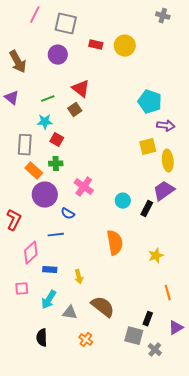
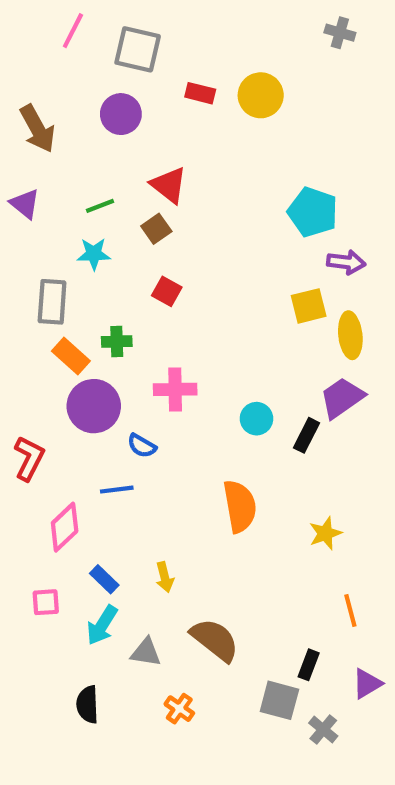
red square: (57, 140) -> (167, 291), moved
pink cross: (84, 187) -> (175, 389), turned -36
blue rectangle: (50, 270) -> (104, 579), moved, turned 40

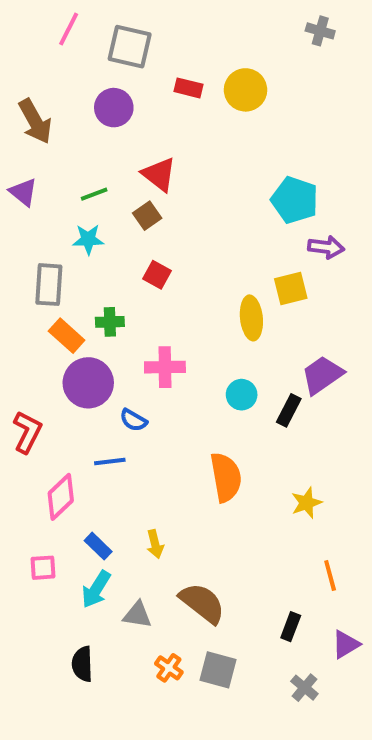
yellow ellipse: (350, 335) -> (251, 318), moved
gray square: (279, 700) -> (218, 670), moved

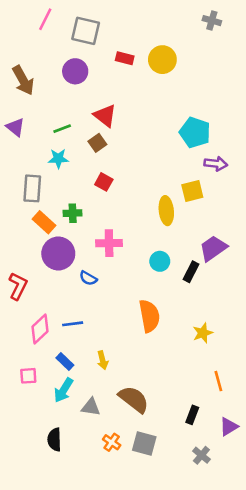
blue line: (110, 461) -> (73, 324), moved

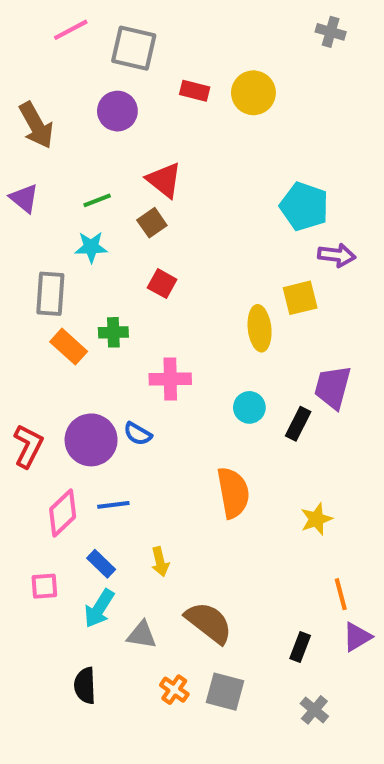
pink line: (45, 19) -> (71, 30), turned 35
purple trapezoid: (213, 248) -> (333, 387), turned -40
purple circle: (58, 253) -> (91, 440), moved
purple triangle: (229, 427) -> (357, 637), moved

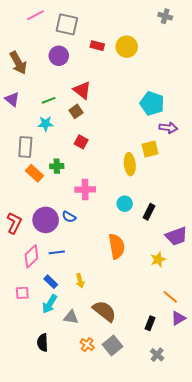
purple trapezoid: (333, 387) -> (176, 236), moved, turned -125
orange line: (341, 594) -> (170, 297), turned -35
gray square: (225, 692) -> (112, 346), turned 36

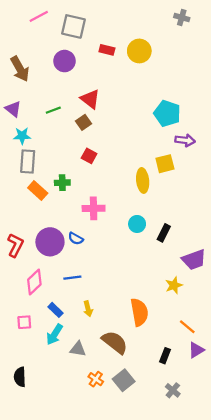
cyan star: (46, 124) -> (22, 136), moved
orange semicircle: (117, 246) -> (139, 312), moved
blue line: (57, 252) -> (72, 278), moved
black semicircle: (43, 343) -> (20, 377), moved

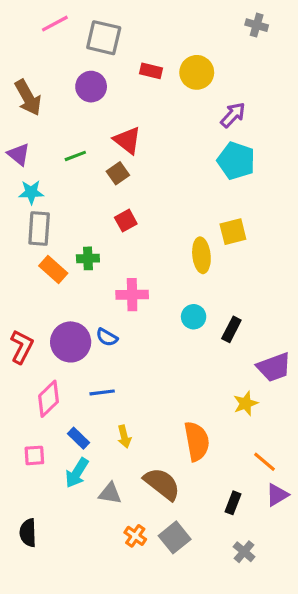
purple arrow: (185, 140) -> (233, 115), moved, turned -54
red square: (89, 156) -> (126, 221), turned 32

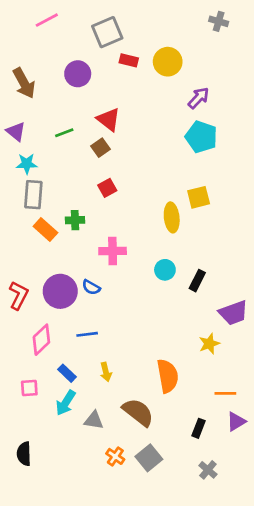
gray square: (104, 38) -> (107, 32), moved, turned -36
orange line: (265, 462) -> (225, 393), turned -40

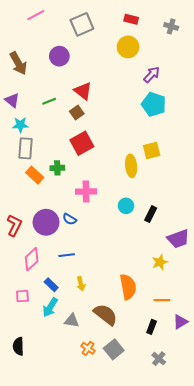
gray cross: (219, 21) -> (171, 26), moved
red rectangle: (129, 60) -> (131, 19), moved
red square: (107, 188) -> (82, 143), size x1.6
orange line: (225, 393) -> (162, 300), moved

